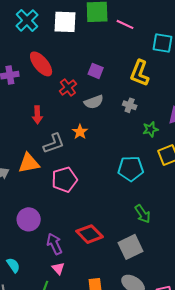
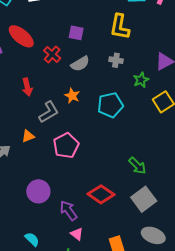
orange triangle: (29, 163) -> (28, 136), size x0.6
cyan pentagon: (131, 169) -> (110, 105), moved
green arrow: (143, 214) -> (137, 166), moved

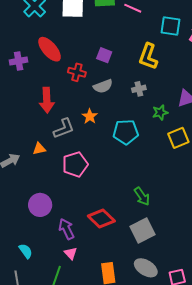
red cross: (52, 54) -> (77, 72), turned -36
gray cross: (116, 60) -> (139, 89), turned -32
red arrow: (27, 87) -> (47, 100), size x1.4

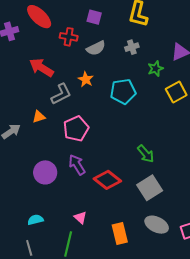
red arrow: (47, 100) -> (41, 68), turned 130
purple arrow: (66, 229) -> (77, 165), moved
cyan semicircle: (26, 251) -> (35, 220), turned -63

